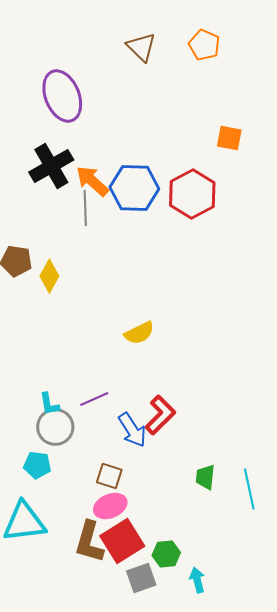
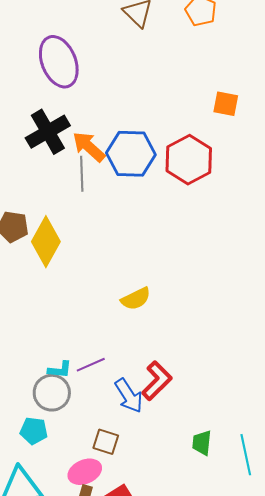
yellow diamond: (49, 276) -> (46, 242), size x1.5
cyan L-shape: (49, 404) -> (60, 370), moved, turned -75
pink ellipse: (110, 506) -> (85, 472), moved

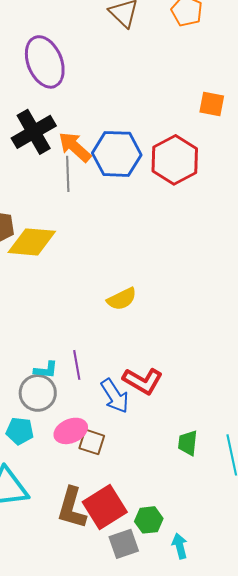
yellow diamond: (46, 242) -> (32, 242), turned 66
purple line: (91, 365) -> (77, 365), turned -76
red L-shape: (157, 381) -> (143, 381), turned 75
pink ellipse: (85, 472) -> (71, 431), moved

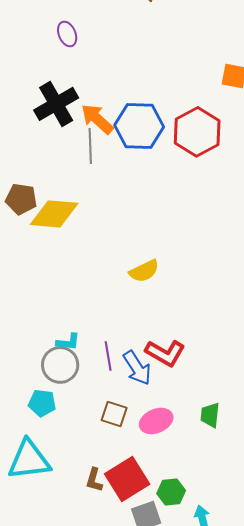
purple ellipse: (45, 62) -> (67, 34), size x0.5
purple line: (77, 365) -> (108, 356), moved
pink ellipse: (71, 431) -> (156, 421), moved
brown L-shape: (72, 508) -> (94, 480), size x0.6

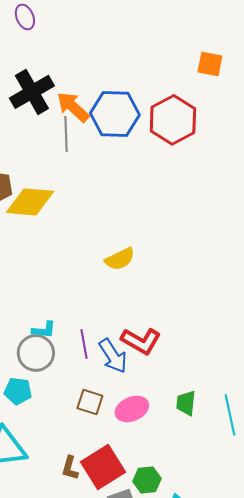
purple ellipse: (67, 34) -> (25, 17), moved

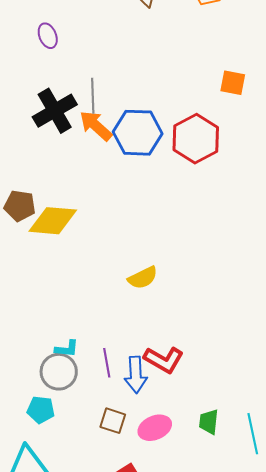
gray line: (66, 134) -> (93, 96), moved
blue arrow: (113, 356) -> (136, 375), turned 30

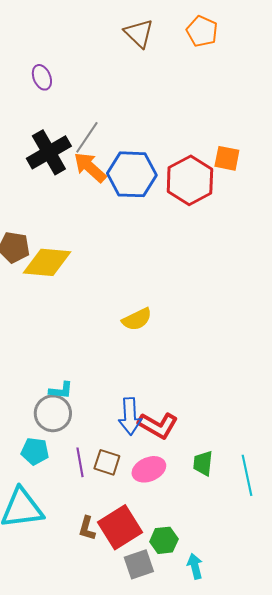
orange square: (233, 83) -> (227, 158), moved
gray line: (93, 96) -> (87, 137), turned 36
red L-shape: (164, 360) -> (158, 425), moved
purple line: (107, 363) -> (80, 462), moved

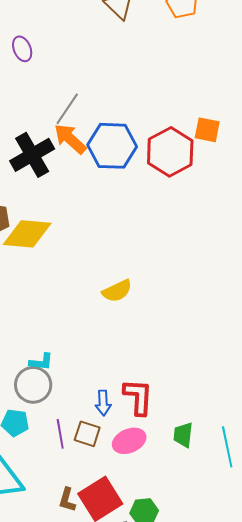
black cross: (49, 152) -> (32, 155), moved
blue arrow: (130, 416) -> (103, 403), moved, size x0.7
red L-shape: (158, 425) -> (138, 397), turned -117

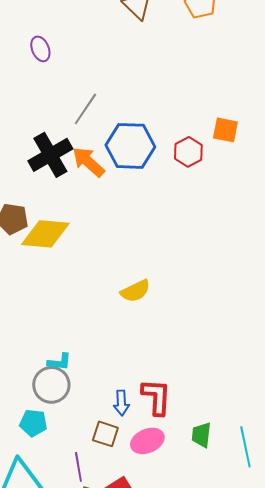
orange arrow: (70, 139) -> (88, 162), moved
red hexagon: (170, 152) -> (188, 152), size x0.6
purple line: (60, 434) -> (78, 467), moved

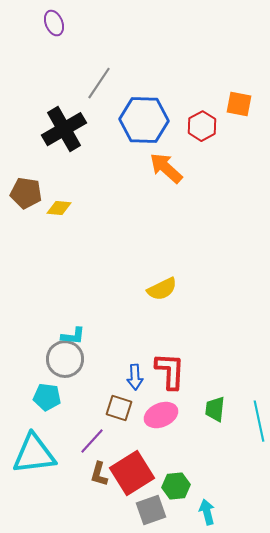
orange arrow: (88, 162) -> (166, 168), moved
yellow diamond: (45, 234) -> (59, 208), size x0.5
yellow semicircle: (135, 291) -> (162, 289), moved
purple line: (78, 467) -> (92, 441), turned 52

